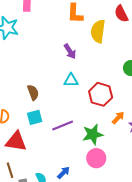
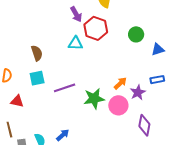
red hexagon: (101, 94) -> (96, 28), moved
red triangle: (16, 141) -> (17, 101), size x0.6
pink circle: (96, 158) -> (118, 105), moved

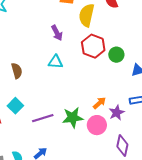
red hexagon: (96, 28) -> (93, 46), moved
cyan square: (37, 78) -> (15, 106), moved, turned -35
purple line: (65, 88) -> (43, 118), moved

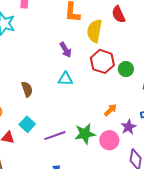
orange arrow: (99, 103) -> (110, 110), moved

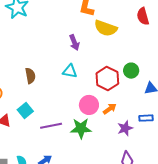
red semicircle: (118, 14) -> (143, 16), moved
yellow semicircle: (94, 31) -> (106, 28), turned -90
red hexagon: (102, 61) -> (107, 78), moved
pink circle: (109, 140) -> (89, 105), moved

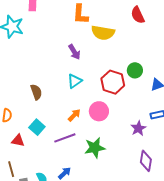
cyan triangle: (70, 71) -> (75, 81), turned -35
orange arrow: (110, 109) -> (74, 115), moved
green star: (81, 128) -> (95, 148), moved

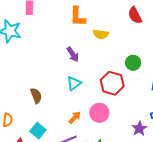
yellow semicircle: (103, 33) -> (101, 34), size x0.7
green circle: (135, 70) -> (133, 63), moved

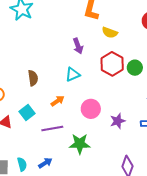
red hexagon: (112, 83) -> (112, 64), moved
orange arrow: (75, 118) -> (57, 101), moved
purple star: (139, 128) -> (118, 121), moved

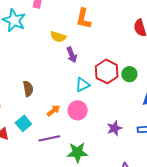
yellow semicircle: (110, 32) -> (58, 37), moved
cyan triangle: (73, 75) -> (83, 85), moved
pink circle: (91, 109) -> (78, 110), moved

